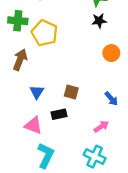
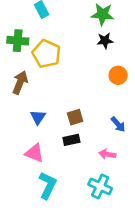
brown square: (71, 92) -> (75, 117), turned -32
black rectangle: (59, 114) -> (71, 140), moved
pink arrow: (101, 127) -> (107, 154), turned -136

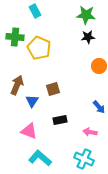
brown arrow: (20, 82) -> (17, 85), moved
brown square: (75, 117) -> (53, 89), moved
cyan L-shape: (48, 185) -> (40, 158), turned -75

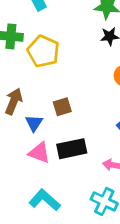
black rectangle: (60, 120) -> (72, 149), size x1.5
pink triangle: (29, 131) -> (39, 153), moved

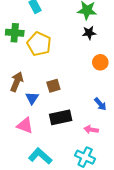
pink triangle: (39, 153) -> (25, 125), moved

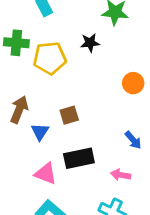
black star: (89, 33) -> (90, 43), moved
yellow pentagon: (39, 44) -> (50, 58), turned -30
pink triangle: (25, 125) -> (46, 173), moved

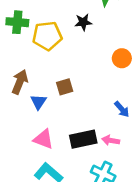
black rectangle: (79, 158) -> (83, 139), moved

